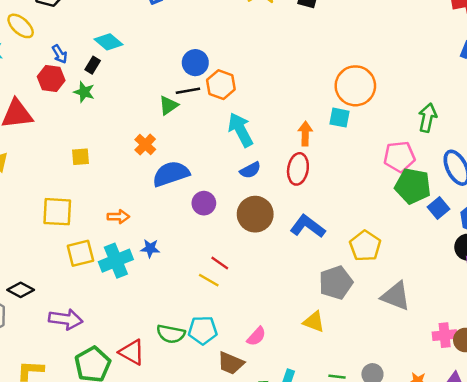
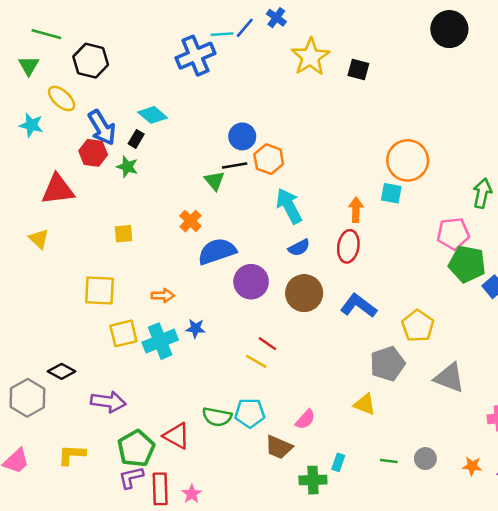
blue arrow: (60, 54) -> (102, 128), size x1.8
green triangle: (168, 105) -> (214, 181), turned -35
purple circle: (204, 203) -> (251, 282), size x1.4

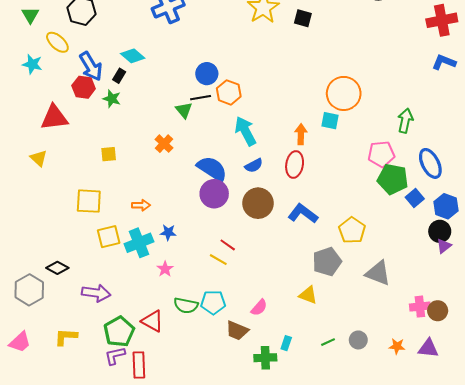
blue semicircle: (217, 251) -> (212, 169), moved, turned 52
green line: (389, 461) -> (328, 342), turned -32
pink star: (192, 494) -> (165, 269), moved

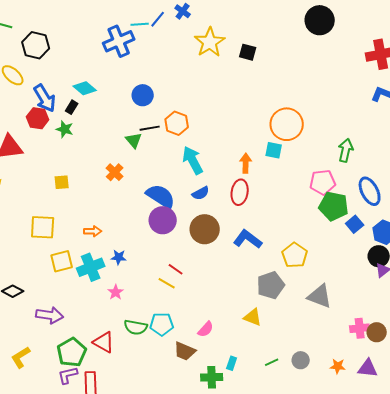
blue circle: (207, 74) -> (143, 95), moved
yellow L-shape: (66, 337) -> (21, 357), turned -35

